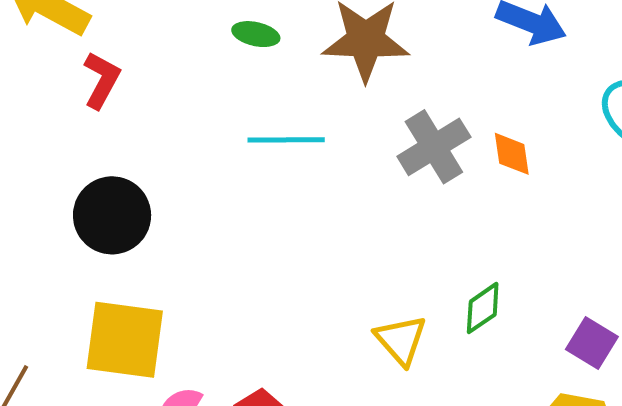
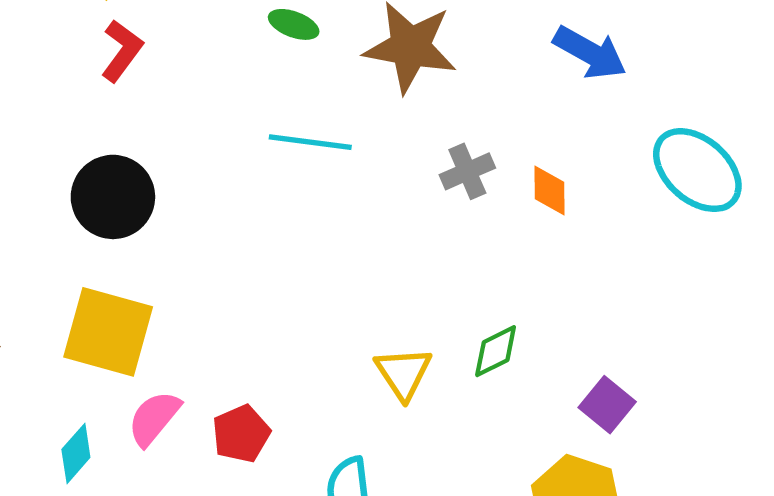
gray cross: (434, 147) -> (467, 171), size x0.7

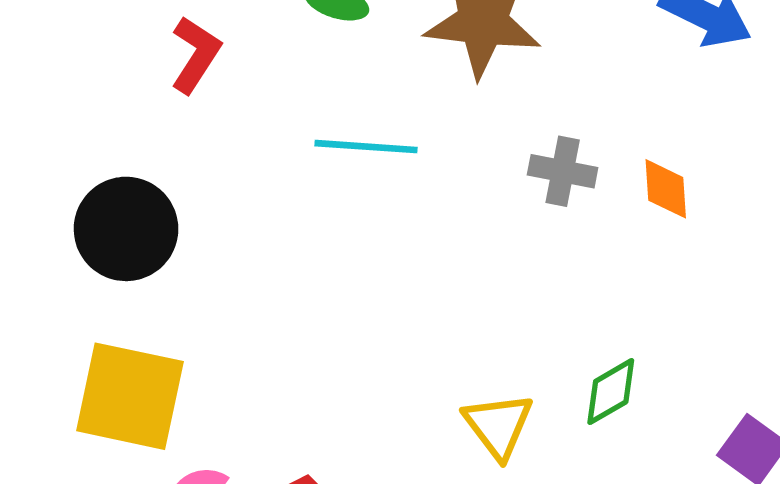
red L-shape: (122, 51) -> (195, 55), moved
gray cross: (467, 171) -> (563, 171), turned 38

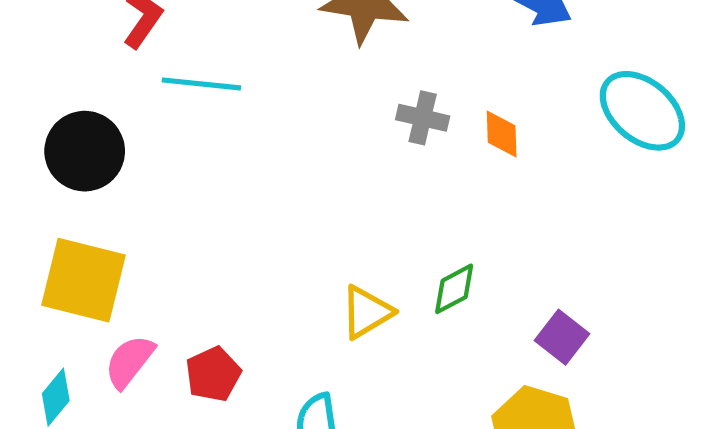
cyan line: (366, 147) -> (201, 84), moved
yellow triangle: (498, 425) -> (367, 312), turned 34

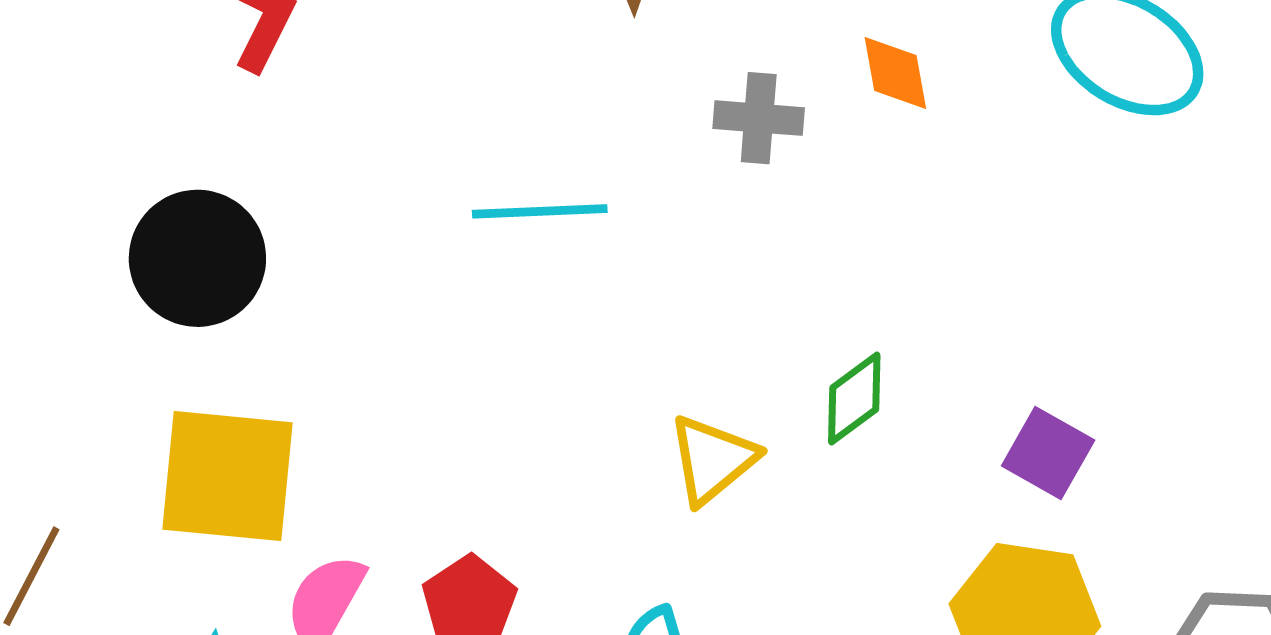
cyan line: (201, 84) -> (540, 211), moved
orange diamond: (502, 134) -> (895, 73), moved

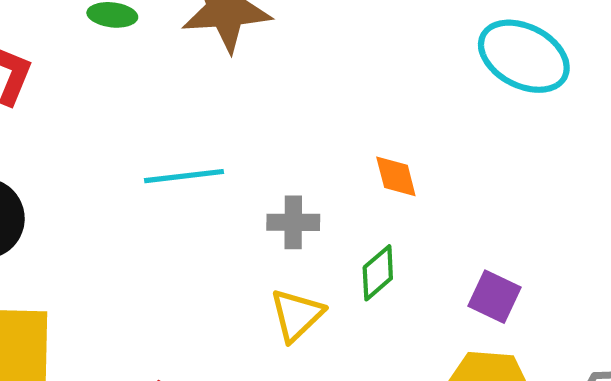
orange diamond: (895, 73) -> (396, 176), moved
gray cross: (759, 118) -> (293, 222), moved

